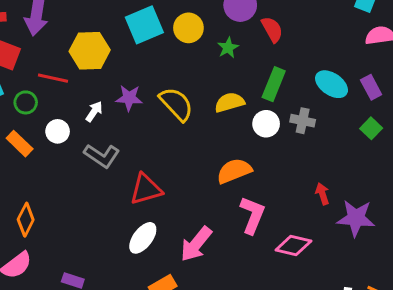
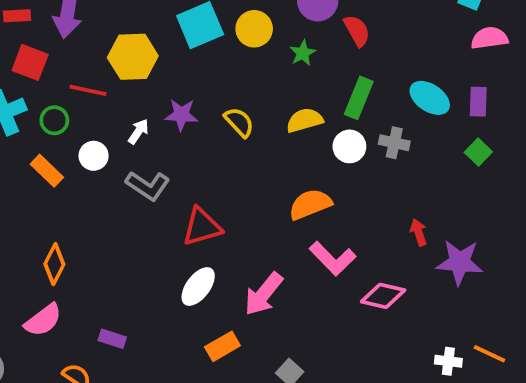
purple rectangle: (371, 87) -> (478, 102), turned 30
yellow semicircle: (176, 104) -> (239, 122), size x0.7
pink L-shape: (252, 215) -> (333, 258), turned 114

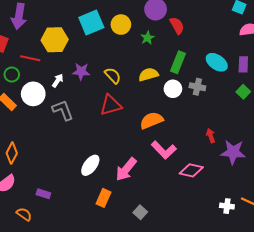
white circle: (94, 156) -> (33, 94), size x1.5
gray L-shape: (148, 186) -> (63, 110), turned -145
red triangle: (202, 227) -> (111, 105), moved
orange rectangle: (222, 346) -> (104, 198), turned -36

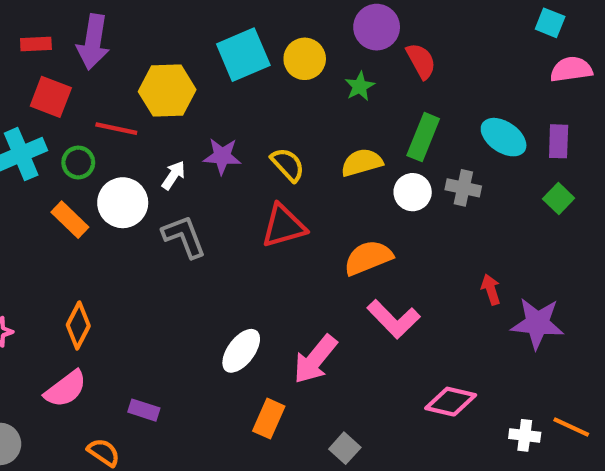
pink diamond: (191, 170) -> (451, 402), moved

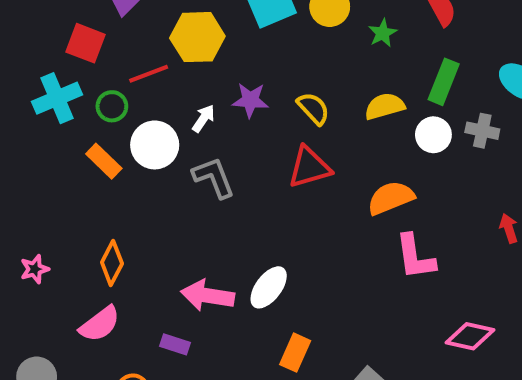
red line: (116, 129) -> (149, 74), turned -33
pink L-shape: (394, 319) -> (415, 257), turned 36
pink arrow: (315, 359) -> (208, 296), moved, turned 60

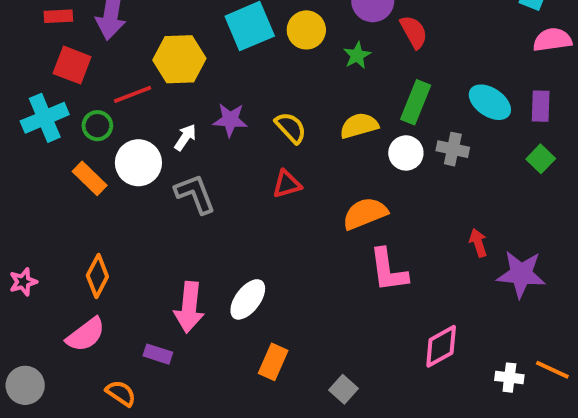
red triangle: (309, 167) -> (287, 184), size x0.7
pink arrow: (208, 296) -> (189, 307), turned -93
pink diamond: (470, 336) -> (441, 346), turned -42

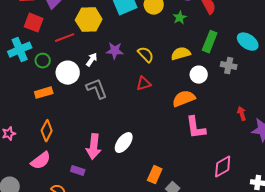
green circle: (97, 126) -> (43, 61), moved
white circle: (406, 153) -> (199, 75), moved
orange rectangle: (90, 178) -> (44, 93), moved, turned -60
orange rectangle: (273, 362) -> (155, 175), moved

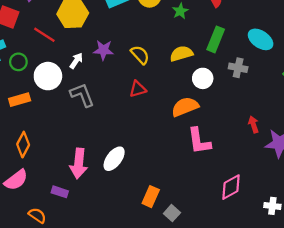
red line: (65, 38) -> (44, 35), turned 54

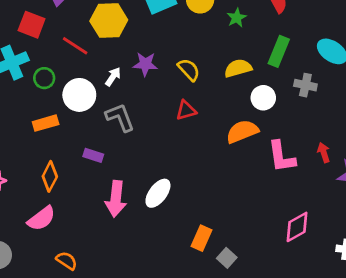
pink L-shape: (199, 141) -> (282, 157), moved
purple rectangle: (60, 192) -> (93, 155), moved

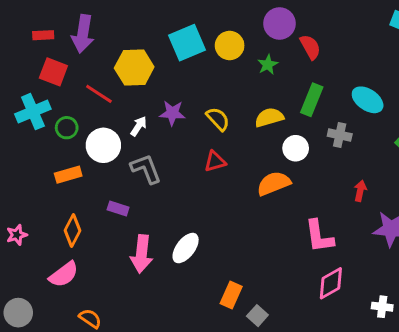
red arrow: (324, 153) -> (360, 191), moved, turned 30
pink L-shape: (282, 157) -> (319, 236), moved

